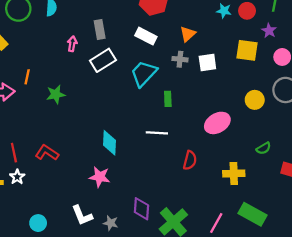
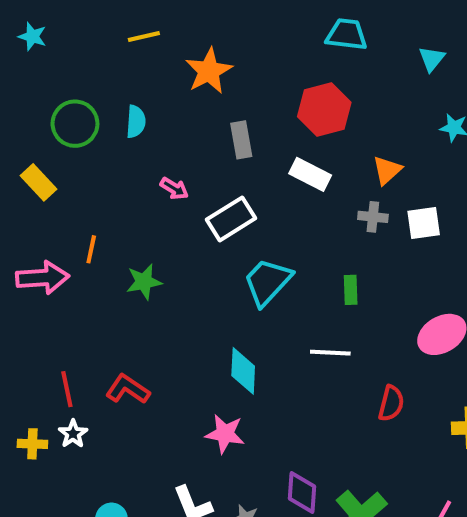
gray rectangle: (100, 29) -> (241, 140), moved
pink arrow: (72, 44) -> (174, 188), turned 112
cyan trapezoid: (144, 73) -> (268, 282), moved

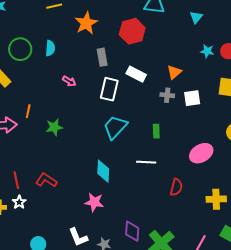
red hexagon: (324, 109) -> (132, 31), moved
white rectangle: (231, 219) -> (109, 89), moved, turned -45

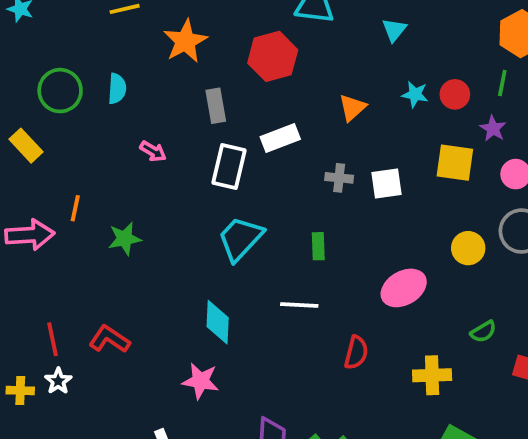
orange triangle: (174, 72) -> (352, 108), moved
white rectangle: (136, 74) -> (280, 138), turned -48

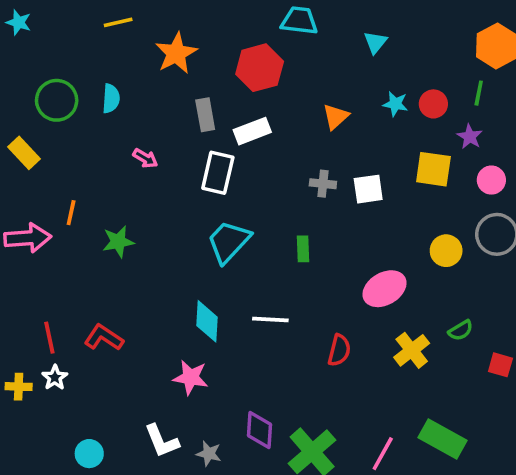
white rectangle: (280, 138) -> (252, 131), moved
white line: (299, 305) -> (270, 320), moved
yellow cross: (432, 375) -> (412, 350), moved, turned -36

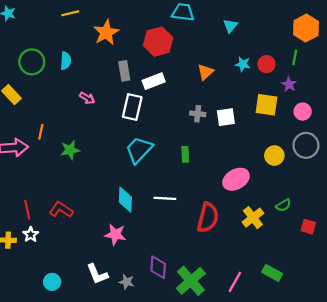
red semicircle: (339, 350) -> (208, 218), size x1.5
green rectangle: (442, 439) -> (272, 273), size x0.7

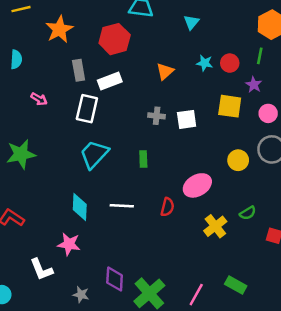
green star: (70, 150) -> (21, 154), size x1.4
red semicircle: (208, 218) -> (167, 207), moved, size x0.6
white L-shape: (97, 274) -> (41, 269), moved

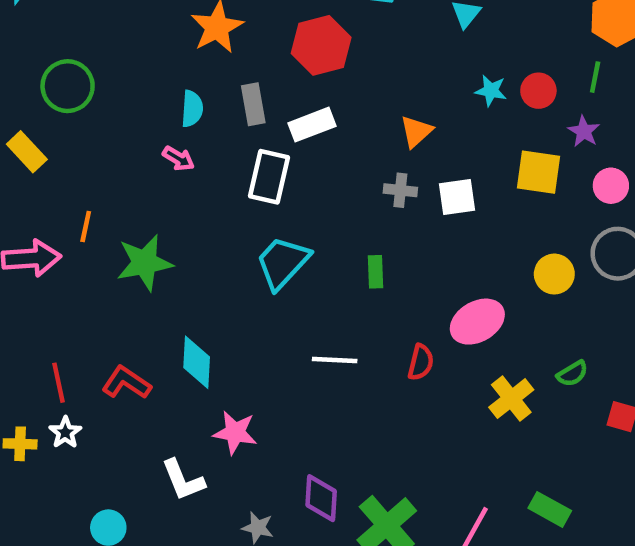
cyan semicircle: (16, 59) -> (192, 109), moved
orange triangle: (165, 71) -> (416, 131), moved
cyan diamond: (80, 207) -> (197, 362), moved

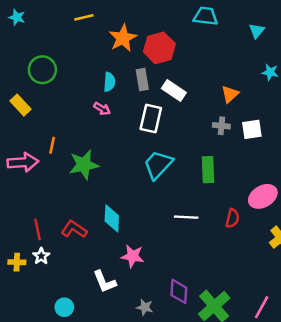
red hexagon: (321, 45) -> (159, 48), moved
white rectangle: (312, 125) -> (174, 90), turned 55
green rectangle: (375, 272) -> (208, 170), size x1.5

